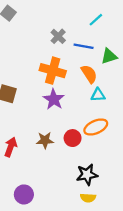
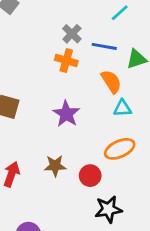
orange cross: (53, 71) -> (66, 60), moved, size x0.7
red circle: (73, 138) -> (90, 176), moved

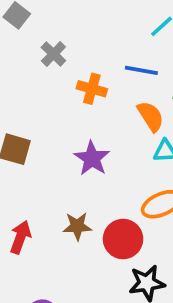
gray cross: (72, 34) -> (53, 54), moved
red circle: (90, 176) -> (123, 239), size x1.4

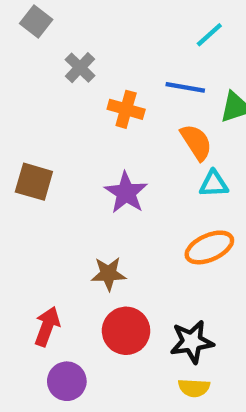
red arrow: (20, 237) -> (47, 326), moved
red circle: (123, 239) -> (126, 331), moved

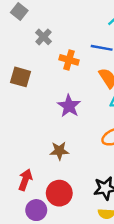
brown square: (34, 182) -> (21, 77), moved
red circle: (126, 331) -> (59, 193), moved

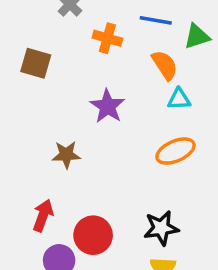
brown star: (59, 151) -> (66, 155), moved

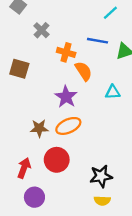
orange semicircle: (165, 65) -> (84, 71), moved
orange ellipse: (175, 151) -> (68, 126), moved
red circle: (93, 235) -> (57, 160), moved

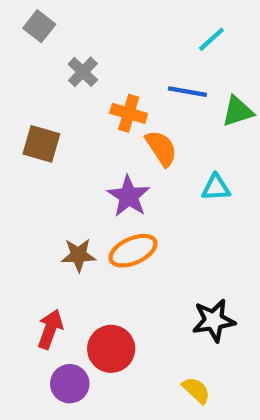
red circle: (57, 160) -> (111, 349), moved
black star: (101, 176) -> (214, 320), moved
yellow semicircle: (102, 201) -> (196, 390), turned -140

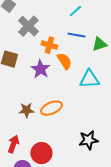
cyan line: (211, 39) -> (75, 11), moved
gray cross: (83, 72) -> (28, 26), size x1.5
cyan triangle: (216, 187) -> (89, 79), size x1.5
purple star: (129, 196) -> (40, 69), moved

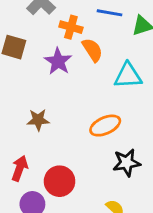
orange ellipse: (51, 108) -> (105, 126), moved

